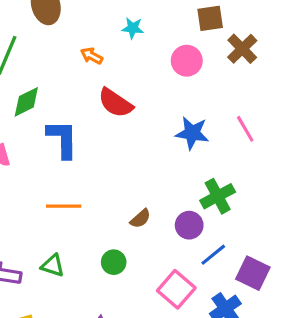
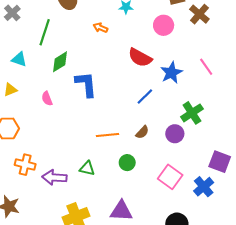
red semicircle: (115, 103) -> (140, 58), moved
blue star: (192, 133) -> (171, 73), turned -30
orange line: (64, 206) -> (108, 135), moved
blue line: (213, 255) -> (145, 97), moved

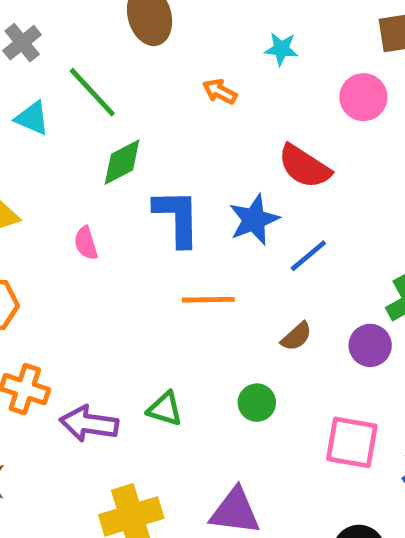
green line: (45, 32) -> (92, 92), turned -65
cyan triangle: (19, 59) -> (32, 118), moved
blue star: (171, 73) -> (254, 220), moved
orange line: (108, 135) -> (208, 300), moved
pink square: (170, 177) -> (352, 442), turned -30

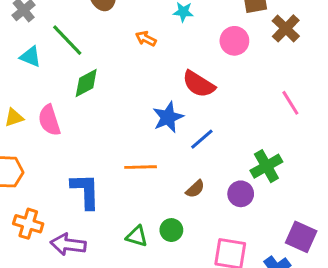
blue L-shape: (177, 218) -> (85, 191), moved
pink semicircle: (86, 243) -> (49, 120), moved, size x1.5
green triangle: (165, 409) -> (137, 236), moved

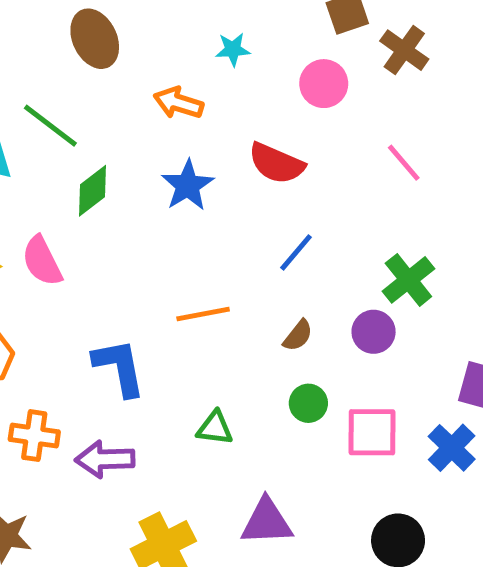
orange arrow: (146, 39) -> (178, 103), size x1.4
pink line: (290, 103) -> (404, 163), moved
blue star: (168, 117) -> (188, 185), moved
green circle: (171, 230) -> (308, 403), moved

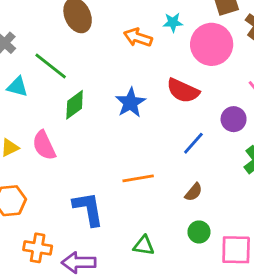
cyan star: (233, 49) -> (173, 22), moved
pink circle: (324, 84) -> (212, 44), size x1.5
orange arrow: (178, 103) -> (138, 37), moved
purple circle: (374, 332) -> (234, 119), moved

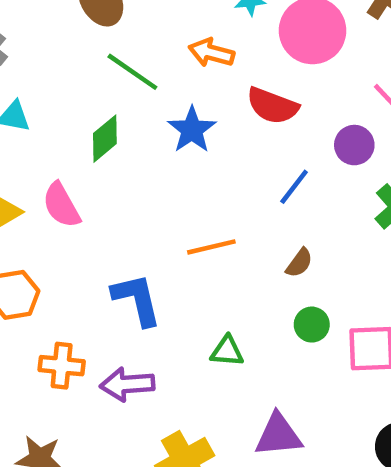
orange arrow: (138, 37) -> (211, 53), moved
green line: (51, 66) -> (132, 72), moved

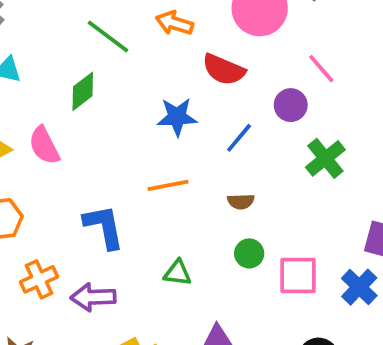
blue star: (192, 130) -> (177, 117), moved, turned 30
brown semicircle: (299, 263) -> (241, 202), turned 50
orange cross: (62, 366) -> (39, 279), turned -33

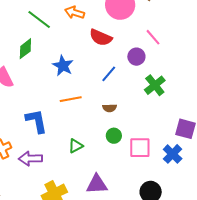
blue star: (177, 117) -> (63, 66), moved, turned 30
green triangle: (178, 273) -> (76, 146), turned -35

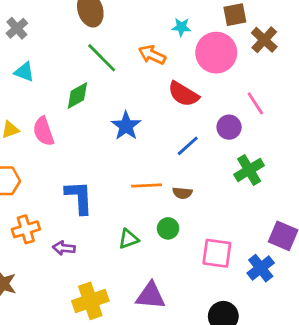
orange line: (71, 99) -> (147, 185), moved
green circle: (114, 136) -> (168, 228), moved
purple arrow: (30, 159) -> (64, 248), size x0.7

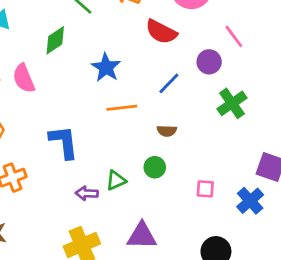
orange line: (147, 185) -> (122, 108), moved
purple arrow: (64, 248) -> (87, 193), moved
pink square: (217, 253) -> (205, 189), size x0.6

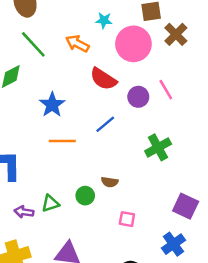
purple circle: (209, 62) -> (138, 97), moved
brown semicircle: (167, 131) -> (110, 182), moved
blue cross: (250, 201) -> (173, 244), moved

